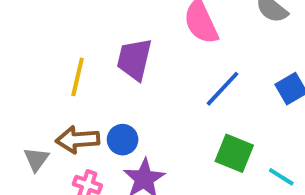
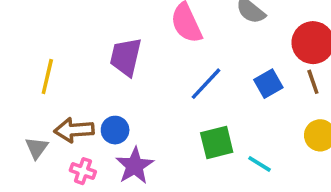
yellow line: (78, 77) -> (47, 77), moved
green square: (234, 153) -> (217, 142), turned -36

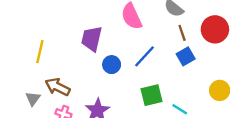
brown line: (313, 82) -> (182, 33), moved
brown arrow: (74, 130) -> (58, 87), turned 30
blue circle: (115, 130) -> (112, 65), moved

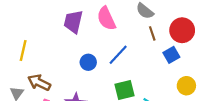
purple trapezoid: (92, 39) -> (73, 22), moved
blue square: (186, 56) -> (171, 55), moved

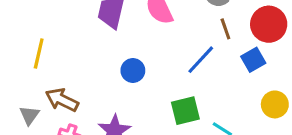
blue line: (118, 55) -> (201, 60), moved

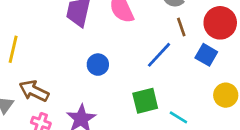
blue square: (253, 60) -> (206, 55), turned -30

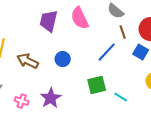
brown arrow: (34, 91) -> (28, 61), moved

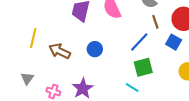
green square: (97, 85) -> (143, 67), moved
cyan line: (121, 97) -> (132, 87), moved

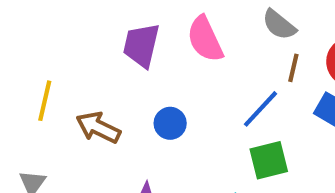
brown line: (155, 22) -> (293, 68), turned 32

